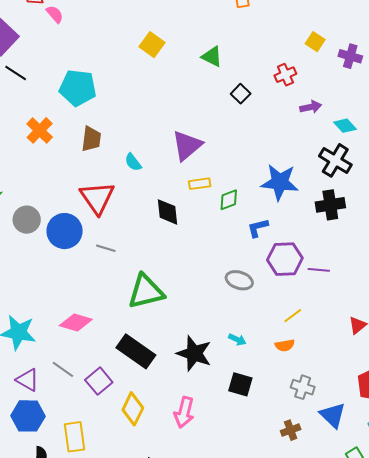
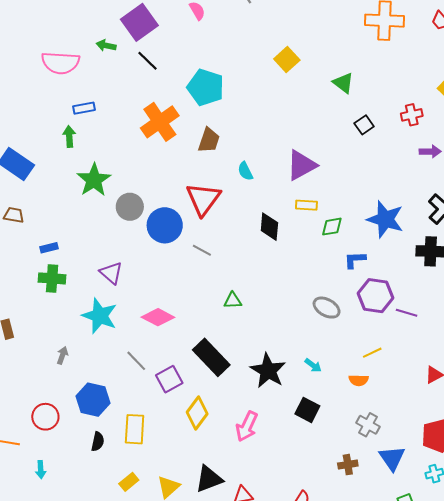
orange cross: (40, 130) -> (160, 122), size x1.4
green triangle: (146, 292) -> (233, 301), size x0.5
purple triangle: (28, 380) -> (111, 273), moved

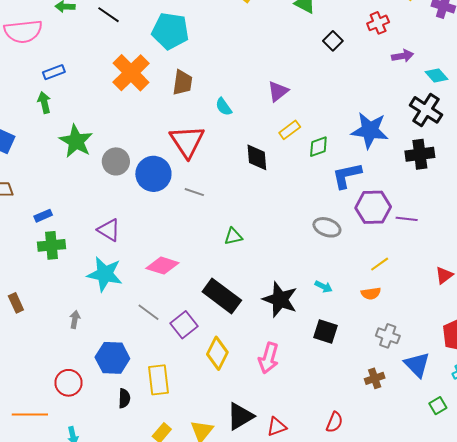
purple triangle: (301, 165) -> (278, 91), size x0.7
yellow rectangle: (306, 205) -> (290, 130), turned -30
blue L-shape: (355, 260) -> (347, 175), size x1.4

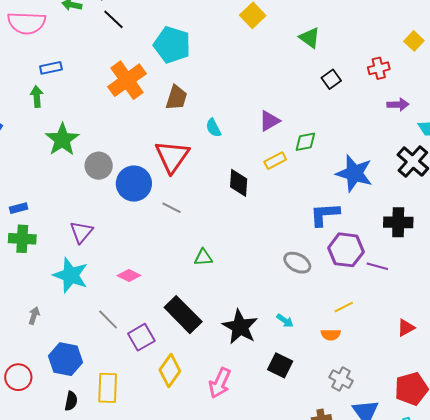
green diamond: (318, 147) -> (305, 142), moved
black cross: (420, 154) -> (398, 222), moved
purple triangle: (109, 230) -> (81, 232), turned 30
pink diamond: (162, 266) -> (129, 276), size x0.7

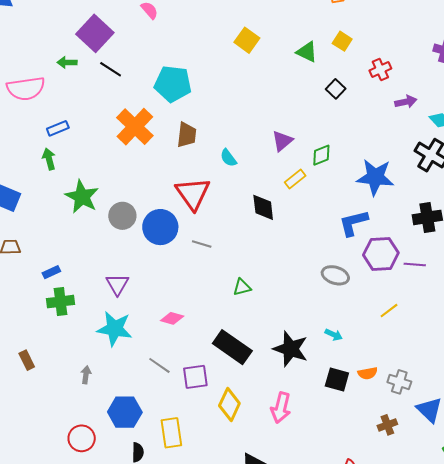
yellow square: (414, 41) -> (342, 41), moved
orange semicircle: (331, 335) -> (368, 373), moved
purple square: (141, 337) -> (195, 377), turned 32

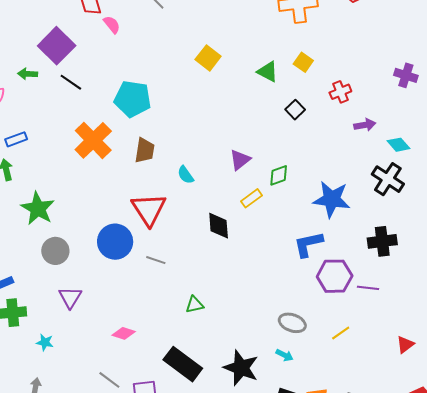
gray circle: (122, 216) -> (55, 251), moved
gray ellipse: (335, 275) -> (292, 323), moved
cyan star: (115, 329) -> (45, 342), moved, size x0.5

